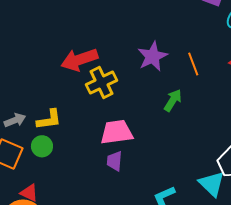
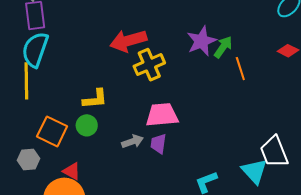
orange line: (193, 64) -> (240, 69), moved
green arrow: (173, 100) -> (223, 47), moved
gray arrow: (15, 120) -> (133, 141), moved

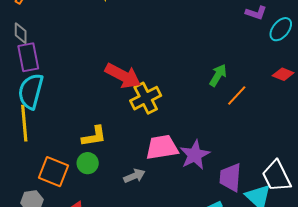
red arrow: (128, 41) -> (123, 76), turned -132
purple star: (202, 41) -> (195, 155), moved
orange line: (240, 69) -> (237, 95), turned 65
purple trapezoid: (158, 144) -> (230, 177), moved, size x1.4

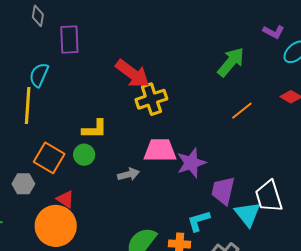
purple rectangle: (28, 57) -> (69, 40), moved
green arrow: (218, 75) -> (231, 62), moved, size x1.4
cyan semicircle: (31, 91) -> (39, 75), size x0.7

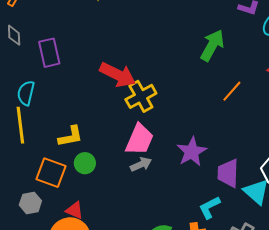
yellow L-shape: (95, 129) -> (71, 136), moved
pink trapezoid: (160, 150) -> (140, 139), moved, turned 124
gray arrow: (128, 174) -> (141, 164), moved

